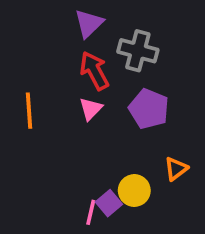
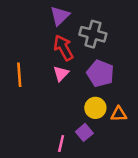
orange triangle: (176, 169) -> (119, 114), turned 35
yellow circle: (134, 191) -> (95, 108), moved
purple square: (109, 203) -> (84, 132), moved

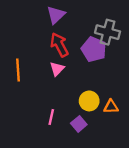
gray cross: (93, 34) -> (108, 32), moved
purple pentagon: (100, 73) -> (94, 49), moved
pink line: (61, 143) -> (51, 117), moved

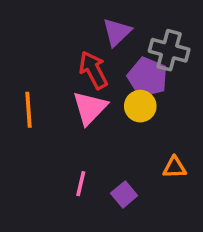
purple triangle: (56, 15) -> (117, 32), moved
pink triangle: (57, 69) -> (90, 108), size x1.5
yellow circle: (89, 101) -> (140, 106), moved

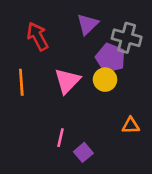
red arrow: (93, 70) -> (38, 36), moved
purple square: (124, 194) -> (83, 152), moved

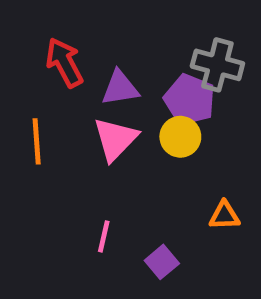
purple triangle: (87, 24) -> (120, 88), moved, turned 35
purple square: (83, 152) -> (162, 262), moved

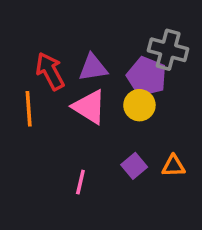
red arrow: (64, 63) -> (50, 71), moved
pink triangle: (115, 139) -> (89, 107), turned -42
purple square: (162, 262) -> (134, 166), moved

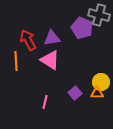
gray cross: (168, 50) -> (99, 15), moved
purple pentagon: (147, 77) -> (82, 28), moved
yellow circle: (139, 105) -> (101, 82), moved

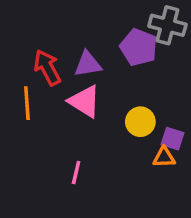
yellow circle: (101, 82) -> (140, 122), moved
purple square: (75, 93) -> (173, 139), moved, turned -32

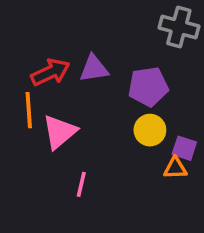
purple pentagon: (139, 47) -> (148, 87), moved, turned -30
red arrow: (47, 68) -> (50, 72), turned 93
pink triangle: (84, 101) -> (59, 132), moved, turned 48

